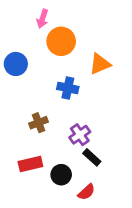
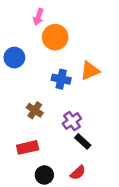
orange triangle: (100, 64) -> (90, 71), moved
brown cross: (38, 123) -> (35, 110), turned -35
black circle: (61, 175) -> (44, 175), moved

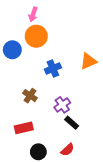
orange circle: (55, 37) -> (36, 36), moved
orange triangle: (90, 71) -> (88, 61), moved
blue cross: (61, 79) -> (53, 68), turned -35

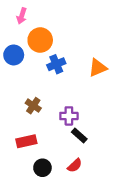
pink arrow: (33, 14) -> (22, 16), moved
blue cross: (53, 68) -> (56, 64), moved
purple cross: (62, 105) -> (69, 116), turned 35

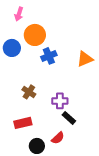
red semicircle: (75, 165) -> (58, 138), moved

